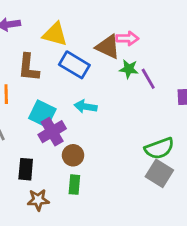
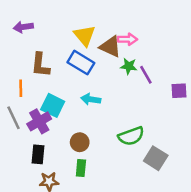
yellow triangle: (55, 34) -> (85, 36), moved, turned 35
purple cross: (52, 132) -> (39, 121), moved
green semicircle: (159, 148) -> (131, 136), moved

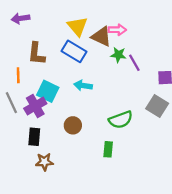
gray square: (156, 158) -> (157, 106), moved
green rectangle: (81, 168) -> (108, 149), moved

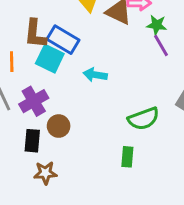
blue rectangle: (74, 51) -> (63, 40), moved
green star: (118, 55) -> (157, 25), moved
cyan square: (48, 91) -> (50, 59), moved
brown circle: (73, 125) -> (59, 126), moved

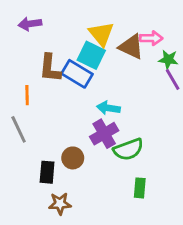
cyan square: (50, 59) -> (91, 55), moved
purple cross: (34, 101) -> (104, 134), moved
green semicircle: (143, 119) -> (128, 149), moved

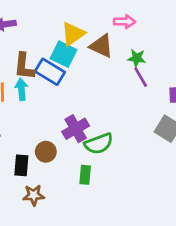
yellow triangle: (101, 34) -> (73, 34), turned 35
pink arrow: (151, 38) -> (124, 22), moved
cyan arrow: (108, 108) -> (21, 89), moved, turned 75
green rectangle: (140, 188) -> (85, 175), moved

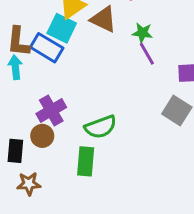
purple cross: (76, 129) -> (51, 110), moved
green rectangle: (85, 175) -> (86, 161), size x1.4

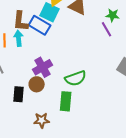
green star: (142, 33) -> (113, 15), moved
brown star: (29, 184) -> (42, 120), moved

